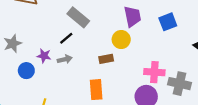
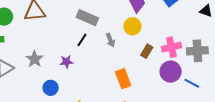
gray arrow: (65, 59) -> (110, 40), moved, turned 96
brown rectangle: (106, 59) -> (147, 51), moved, turned -32
blue circle: (26, 71) -> (51, 88), moved

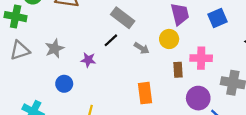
gray arrow: (110, 40) -> (142, 48), turned -48
pink cross: (171, 47) -> (201, 58), moved
brown rectangle: (147, 51) -> (178, 70), turned -48

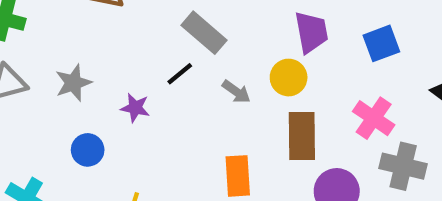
pink cross: (201, 58) -> (374, 118), moved, turned 30
brown rectangle: (178, 70) -> (302, 136), size x1.6

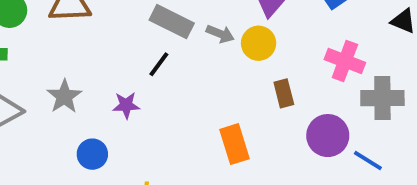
gray arrow: (236, 92) -> (220, 34), moved
brown rectangle: (302, 136) -> (284, 93), size x0.6

